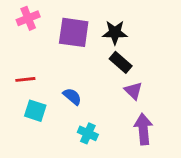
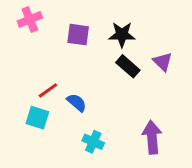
purple square: (74, 32) -> (78, 35), size x0.7
red line: (25, 79) -> (48, 90), moved, turned -30
purple triangle: (133, 91) -> (163, 62), moved

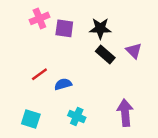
pink cross: (30, 19) -> (39, 18), moved
blue semicircle: (77, 103) -> (63, 84), turned -56
cyan square: (37, 118) -> (31, 119), moved

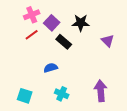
purple square: (64, 28) -> (52, 23), turned 35
black rectangle: (105, 54) -> (64, 42), moved
red line: (39, 74) -> (32, 35), moved

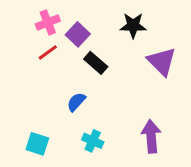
black star: (81, 23) -> (133, 25), moved
purple triangle: (108, 41) -> (162, 61), size x1.5
blue semicircle: (51, 68) -> (76, 102), turned -32

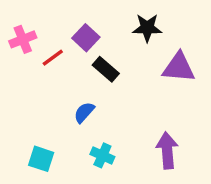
pink cross: (48, 22) -> (23, 39), moved
purple triangle: (162, 61) -> (179, 68), turned -40

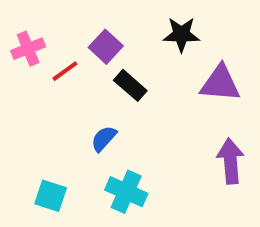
purple arrow: (167, 150) -> (230, 161), moved
cyan cross: (102, 155) -> (126, 192), size x1.4

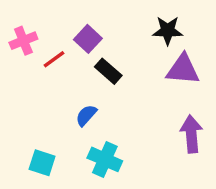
black star: (181, 34) -> (168, 30), moved

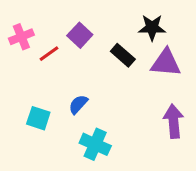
black rectangle: (108, 71) -> (123, 55), moved
cyan square: (42, 163) -> (38, 118), moved

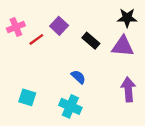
black star: (152, 28) -> (127, 18), moved
blue semicircle: (78, 104) -> (78, 77), moved, turned 91
cyan square: (38, 118) -> (27, 97), moved

